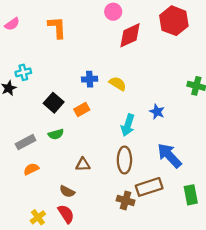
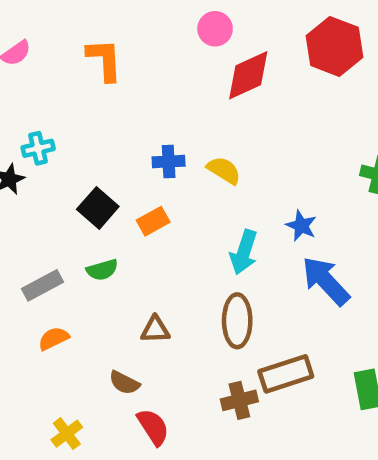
blue arrow: (169, 156) -> (326, 281), moved
brown cross: (126, 200) -> (239, 400), turned -30
red semicircle: (66, 214) -> (153, 427), moved

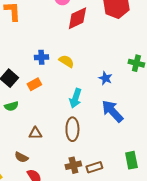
blue star: (301, 226) -> (105, 78), moved
brown rectangle: (286, 374) -> (94, 167), moved, size x0.7

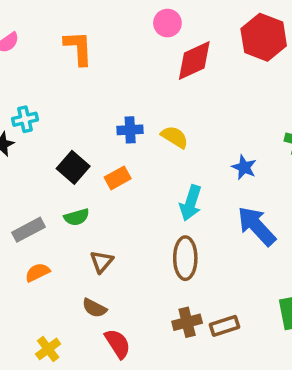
brown triangle: (35, 133) -> (102, 262), moved, turned -48

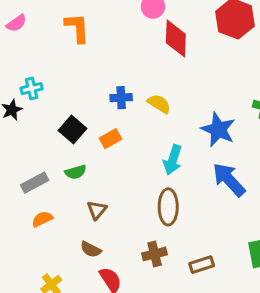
red diamond: (194, 60) -> (176, 38), turned -63
blue star: (244, 167) -> (218, 129), size x1.6
brown cross: (187, 322) -> (155, 254), moved

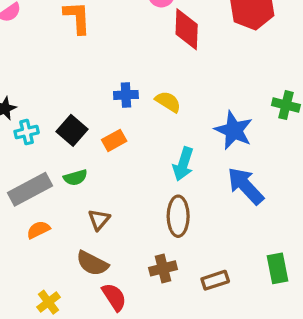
cyan cross: (32, 89) -> (27, 132), moved
gray rectangle: (35, 183) -> (30, 189), size x1.4
brown semicircle: (91, 249) -> (92, 263), size x1.4

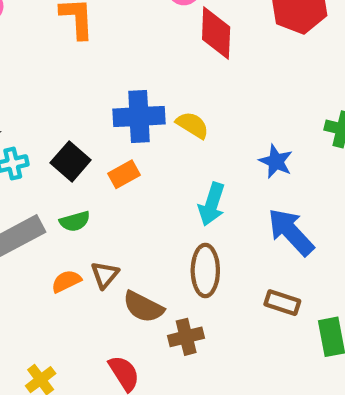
blue cross: (126, 95) -> (139, 116), size x1.6
blue star: (234, 130) -> (276, 161), size x0.7
orange semicircle: (38, 230) -> (66, 281), moved
brown semicircle: (92, 263) -> (143, 307), moved
brown rectangle: (215, 280) -> (282, 303), moved, turned 36

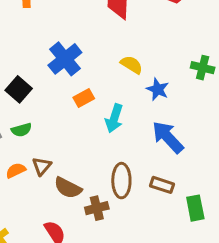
blue cross: (139, 116) -> (65, 59), turned -36
yellow semicircle: (192, 125) -> (132, 65), moved
orange rectangle: (124, 174) -> (84, 98), moved
brown ellipse: (205, 271) -> (121, 181), moved

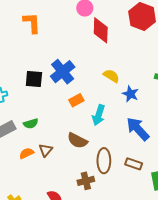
black square: (19, 89) -> (34, 79), moved, turned -36
brown semicircle: (68, 188) -> (77, 141), moved

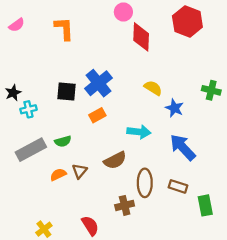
orange rectangle: (76, 100) -> (97, 115), moved
cyan arrow: (99, 115) -> (139, 132), turned -102
brown semicircle: (77, 141) -> (115, 160), turned -54

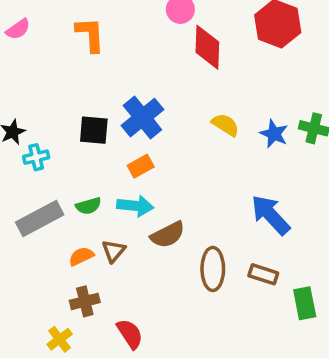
blue star: (174, 108) -> (274, 134), moved
cyan arrow: (139, 132) -> (135, 206), moved
brown cross: (125, 205) -> (85, 301), moved

